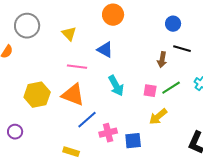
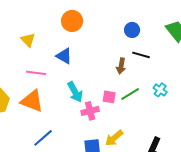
yellow arrow: (158, 117) -> (114, 138), moved
blue line: (87, 120) -> (43, 138), moved
pink cross: (108, 133) -> (90, 111), moved

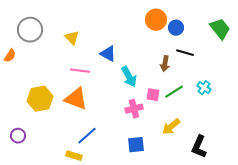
orange circle: (72, 21) -> (156, 20), moved
cyan arrow: (75, 92) -> (129, 77), moved
yellow arrow: (114, 138) -> (171, 127), moved

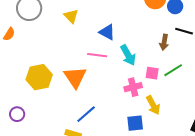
pink line: (80, 71) -> (97, 55), moved
orange triangle: (76, 99) -> (75, 77), turned 35
yellow arrow: (171, 127) -> (153, 105), moved, turned -78

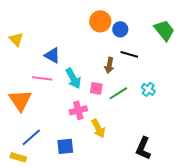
pink square: (152, 73) -> (96, 88), moved
blue square: (135, 123) -> (65, 146), moved

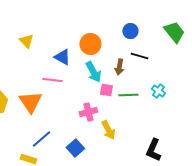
orange circle: (100, 21) -> (90, 44), moved
cyan arrow: (73, 78) -> (93, 72), moved
green line: (118, 93) -> (128, 95), turned 30
blue square: (65, 146) -> (75, 148), turned -36

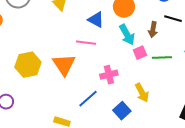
pink square: (106, 90) -> (140, 53), turned -32
pink cross: (88, 112) -> (109, 75), moved
blue line: (41, 139) -> (88, 99), moved
blue square: (75, 148) -> (122, 111), moved

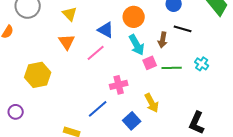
pink line: (86, 43) -> (96, 53), turned -48
orange triangle: (64, 65) -> (67, 42), moved, size x0.7

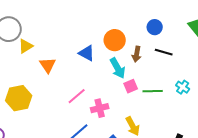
yellow triangle: (70, 14) -> (26, 46), moved, turned 42
brown arrow: (163, 40) -> (137, 54), moved
pink line: (96, 53) -> (77, 96), moved

